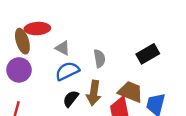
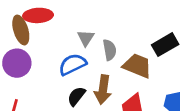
gray triangle: (63, 48) -> (86, 38), moved, turned 35
brown trapezoid: (130, 92) -> (137, 66), moved

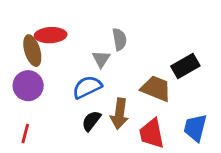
gray semicircle: (110, 50) -> (119, 39), moved

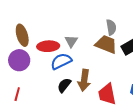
red ellipse: (51, 35) -> (48, 46), moved
gray semicircle: (119, 39) -> (111, 27), moved
brown trapezoid: (156, 88) -> (106, 44), moved

